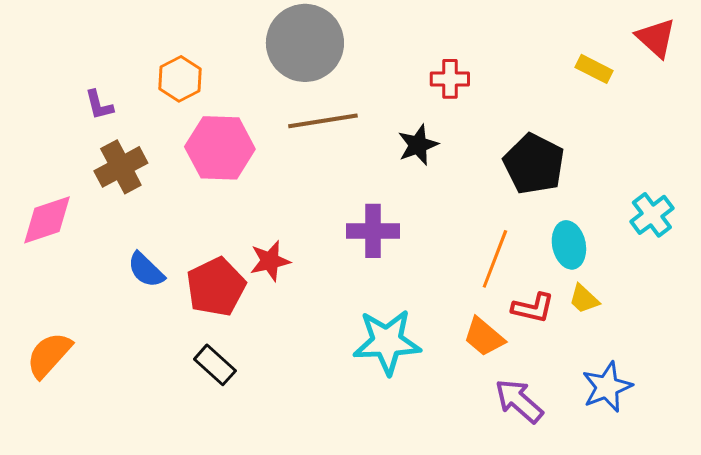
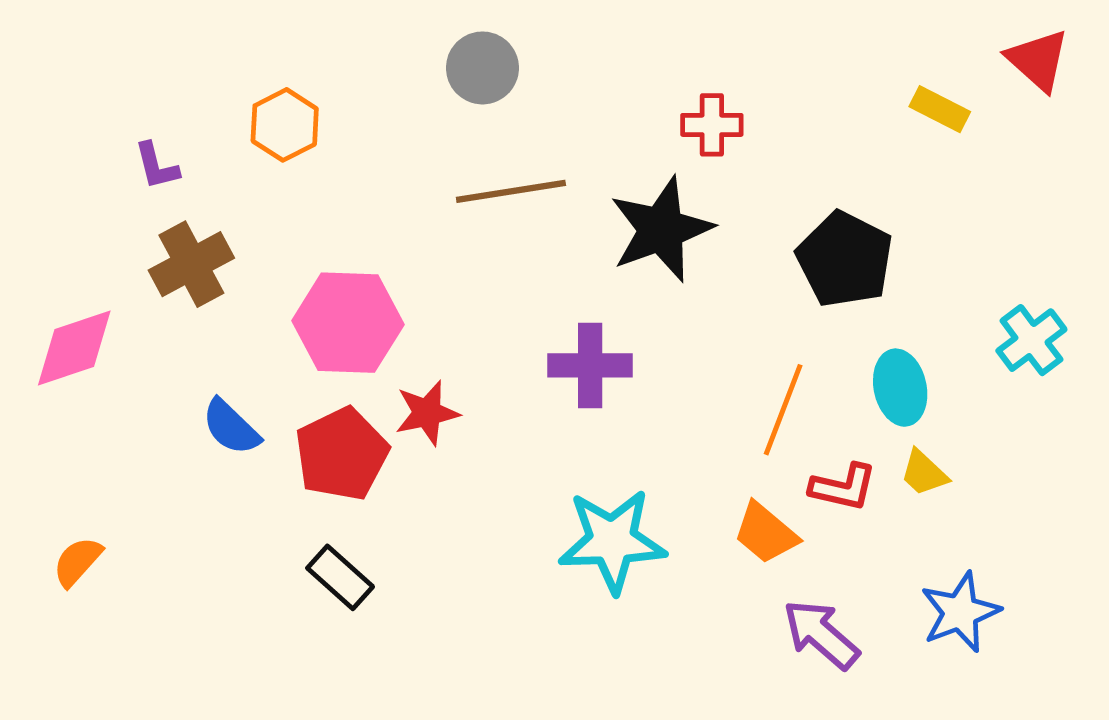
gray circle: (305, 43) -> (482, 68), size x0.6
black star: (418, 145) -> (661, 229), size x1.6
pink hexagon: (220, 148) -> (348, 323), moved
orange semicircle: (49, 355) -> (77, 562), size x0.7

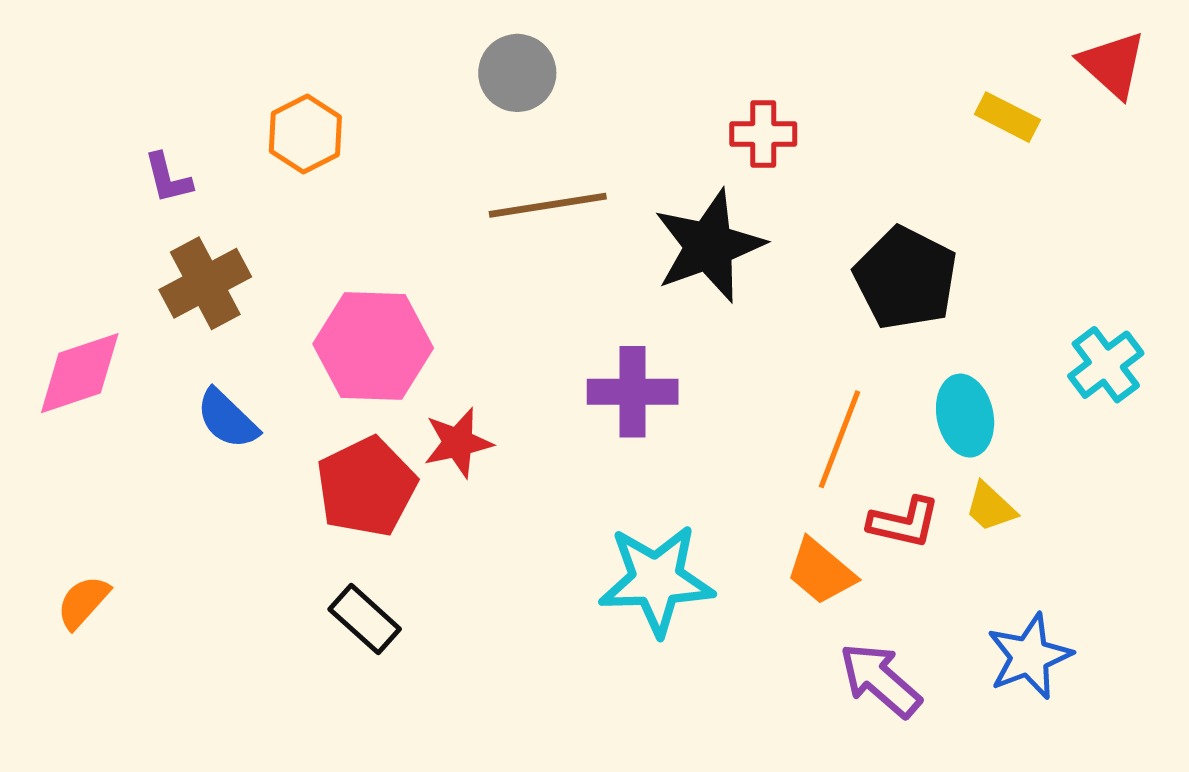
blue semicircle: (231, 427) -> (227, 419), moved

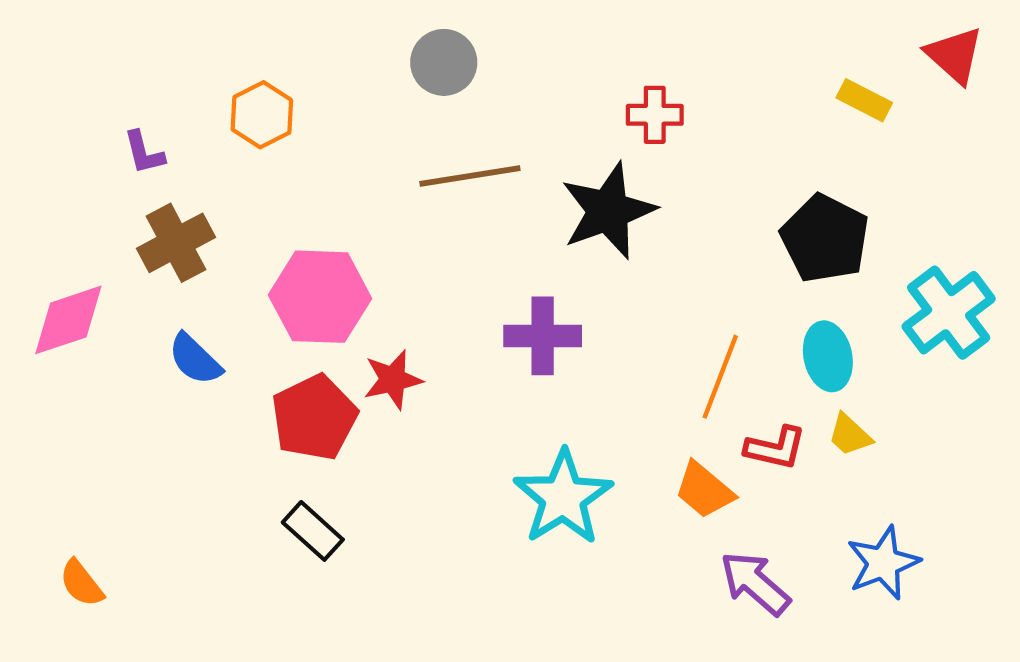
black pentagon: (906, 278) -> (825, 238), moved
cyan cross: (1106, 365) -> (949, 313), size x1.4
cyan star: (656, 580) -> (563, 497), turned -30
orange semicircle: (83, 602) -> (81, 583), moved, turned -80

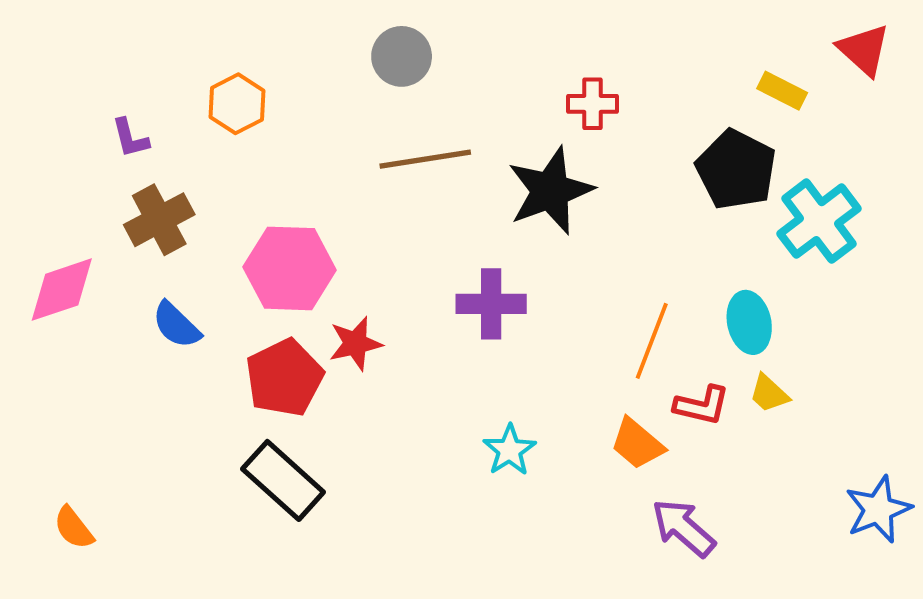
black pentagon: (825, 238) -> (736, 170), moved
cyan cross: (949, 313) -> (819, 221), moved
cyan star: (563, 497) -> (510, 450), size x0.6
black rectangle: (313, 531) -> (283, 480), size x1.5
blue star: (883, 563) -> (878, 509), moved

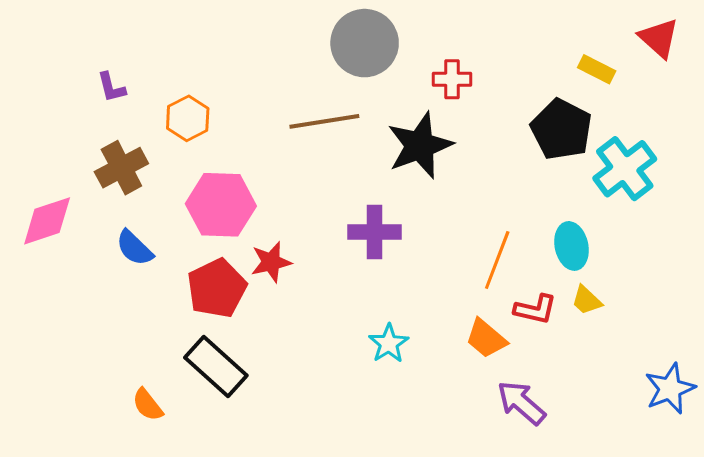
gray circle: (402, 56) -> (365, 43), moved, size x1.5
orange hexagon: (237, 104) -> (188, 118), moved
purple L-shape: (130, 138) -> (111, 87), moved
orange semicircle: (74, 528) -> (148, 405), moved

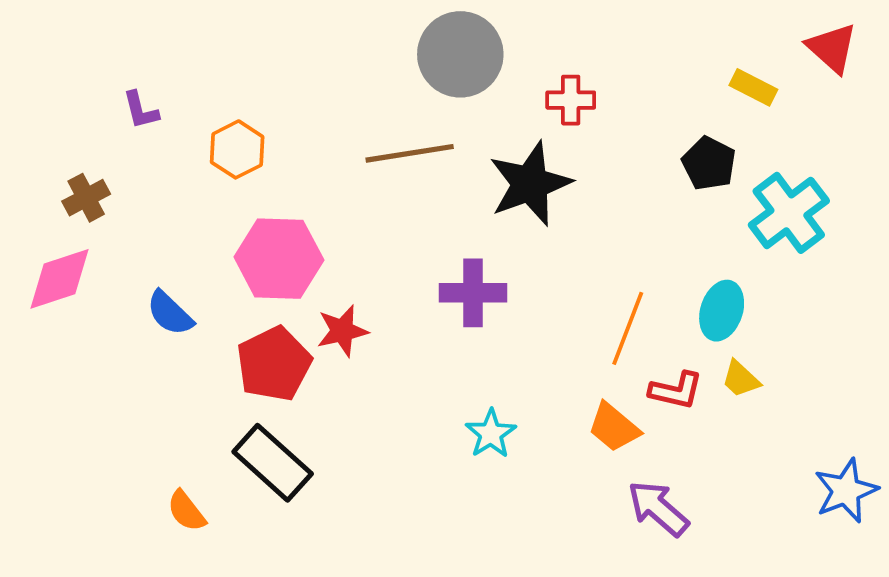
black pentagon: (561, 129) -> (709, 163), size x0.7
brown cross: (121, 168) -> (86, 198), moved, size x0.7
cyan ellipse: (571, 246) -> (722, 311), turned 30

